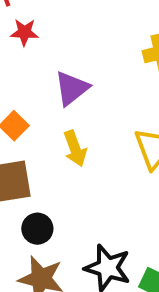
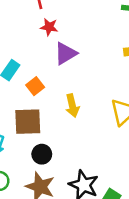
purple triangle: (72, 88) -> (66, 53), moved

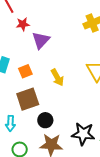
orange square: (35, 86) -> (25, 71), turned 32

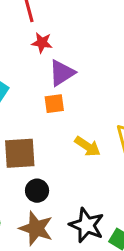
orange square: (25, 71) -> (54, 104), moved
yellow arrow: (57, 77) -> (87, 146), moved, turned -42

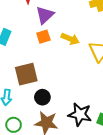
yellow arrow: (87, 146) -> (70, 39), moved

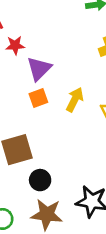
yellow arrow: (70, 39) -> (75, 100), turned -84

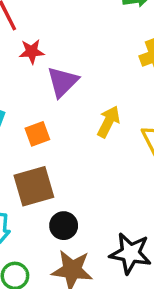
orange square: (38, 98) -> (37, 134), moved

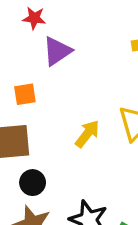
yellow arrow: (109, 122) -> (87, 134), moved

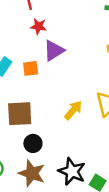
orange square: (25, 94) -> (31, 68), moved

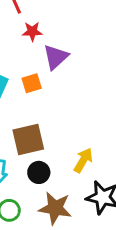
yellow arrow: (73, 110) -> (83, 160), moved
black circle: (33, 143) -> (39, 172), moved

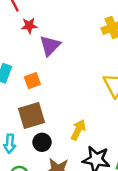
orange square: (32, 83) -> (32, 81), moved

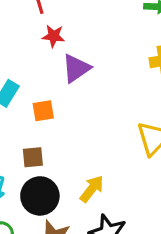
brown square: (31, 116) -> (33, 157), size x0.6
black circle: (42, 142) -> (40, 196), size x1.5

